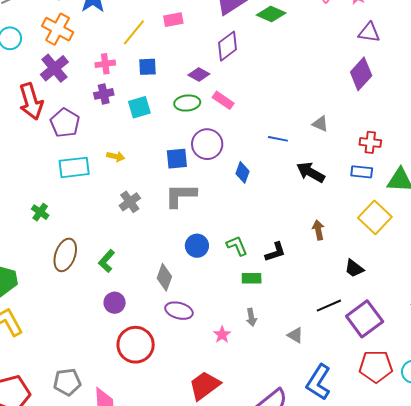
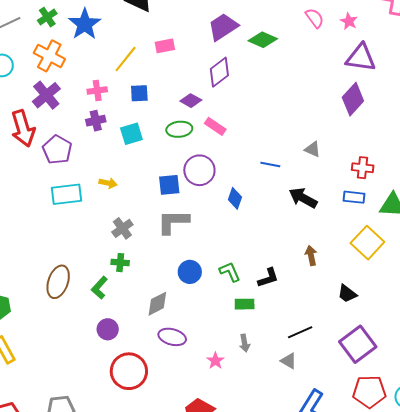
purple triangle: (369, 32) -> (361, 58), size x1.4
green cross: (40, 212) -> (120, 263), moved, turned -30
gray diamond: (164, 277) -> (157, 304), turned 44
black line: (329, 306) -> (300, 332), moved

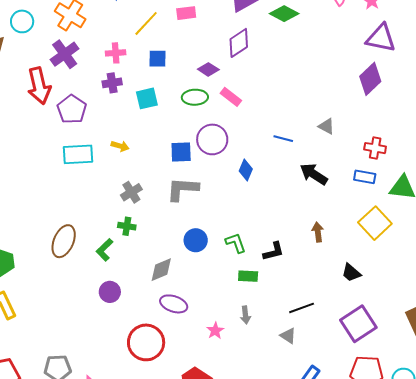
red circle: (129, 371) -> (146, 342), moved

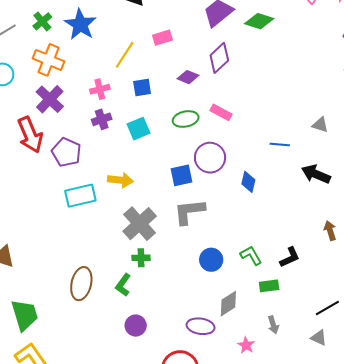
purple diamond: (208, 69) -> (188, 77), moved
yellow arrow: (120, 146) -> (120, 180), size x1.4
gray cross: (131, 192) -> (140, 224), size x1.6
gray diamond: (161, 270) -> (228, 304), moved

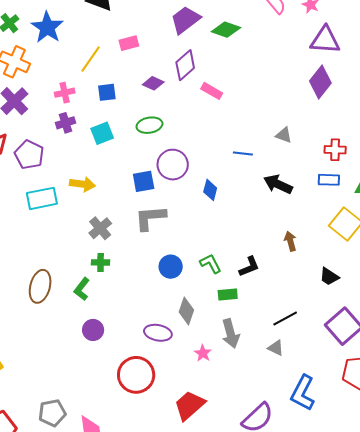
pink rectangle: (221, 112) -> (212, 91), moved
gray cross: (140, 224) -> (100, 228), size x0.7
gray diamond: (228, 304) -> (186, 311), turned -40
gray arrow: (273, 325) -> (231, 334), size x1.6

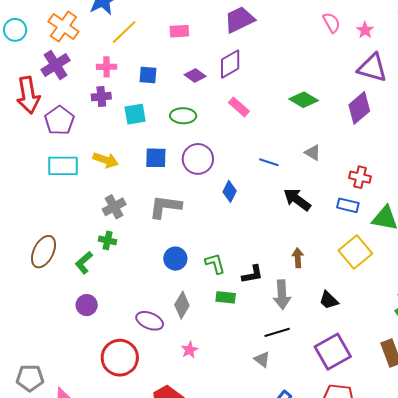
green diamond: (226, 30) -> (304, 100), moved
yellow line: (91, 59) -> (124, 32), moved
pink rectangle: (212, 91) -> (239, 107), moved
blue square: (144, 181) -> (156, 158), moved
gray arrow: (231, 334) -> (282, 295), moved

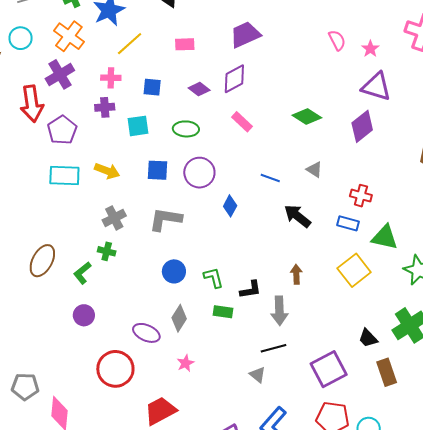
black trapezoid: (329, 300) -> (368, 338), moved

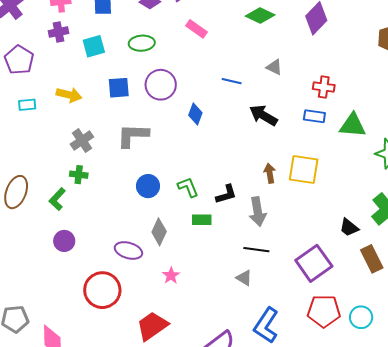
cyan rectangle: (64, 175) -> (27, 105), size x0.6
yellow square: (354, 270) -> (304, 170), moved, turned -36
black line: (273, 348) -> (256, 250), turned 30

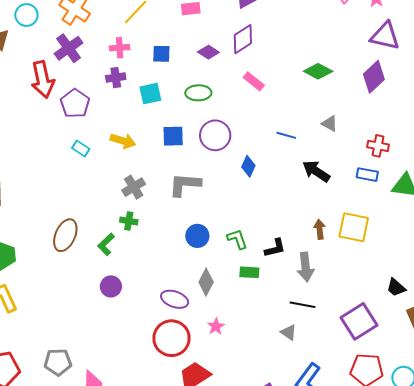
cyan rectangle: (27, 105) -> (81, 149), turned 36
red circle: (102, 290) -> (171, 338), moved

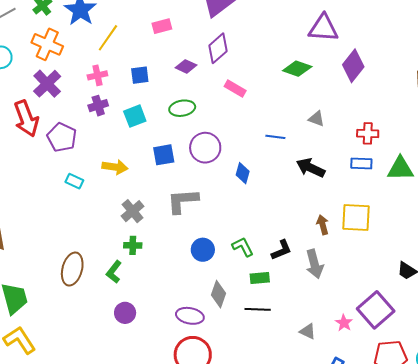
purple triangle: (385, 36) -> (323, 28), moved
black line: (302, 305) -> (258, 309), moved
pink star: (216, 326) -> (344, 323), moved

